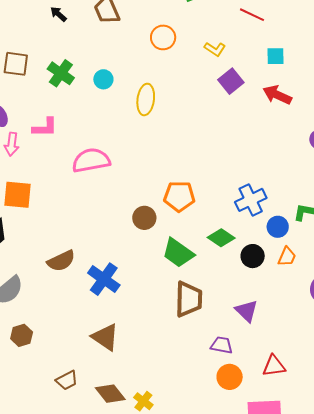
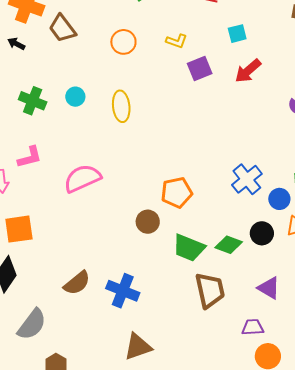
purple square: (231, 81) -> (200, 68), turned 30
red arrow: (277, 95) -> (248, 71), turned -52
green diamond: (221, 238) -> (229, 245), moved
brown triangle: (105, 337) -> (138, 347), turned -40

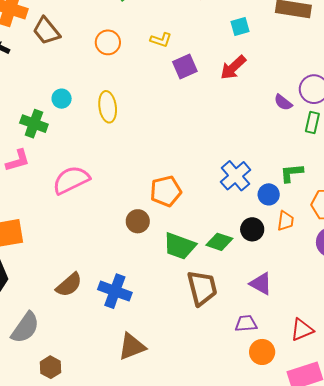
cyan square: (237, 34) -> (240, 27), moved
green cross: (33, 101) -> (34, 124), moved

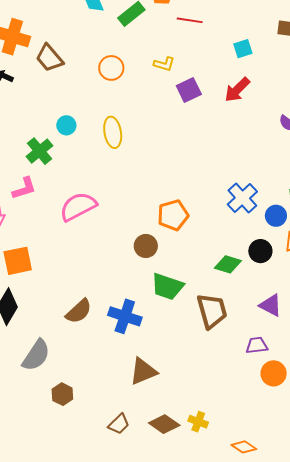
green cross: (34, 124) -> (40, 151), turned 32
green trapezoid: (180, 246) -> (167, 287), moved

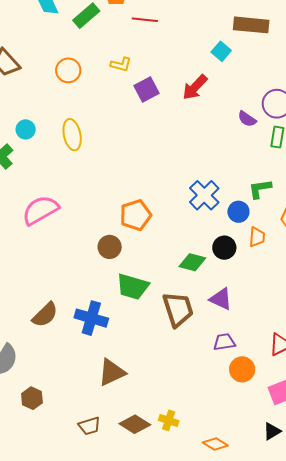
cyan square: (243, 49) -> (221, 51), moved, turned -30
purple triangle: (271, 305) -> (221, 299), moved
brown trapezoid: (119, 424) -> (89, 426), turned 30

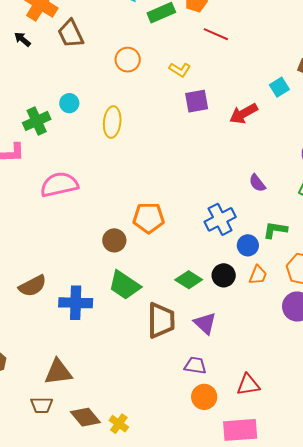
purple semicircle: (247, 119) -> (257, 183), moved
blue cross: (91, 318) -> (76, 303), turned -32
brown triangle: (112, 372) -> (58, 372), moved

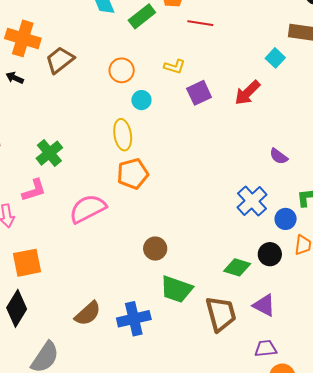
brown trapezoid: (71, 34) -> (60, 60), turned 92
cyan circle: (69, 103) -> (141, 100), moved
orange pentagon: (149, 218) -> (133, 174), moved

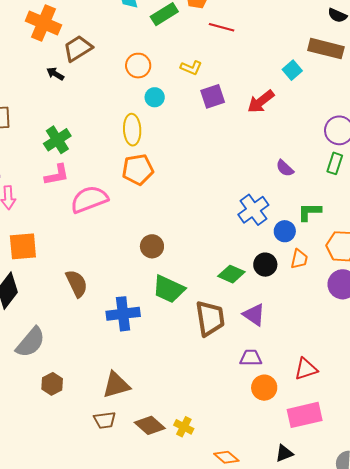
black arrow: (15, 78) -> (55, 74), moved
pink L-shape: (34, 190) -> (57, 175), moved
brown semicircle: (88, 313) -> (77, 284), moved, turned -80

